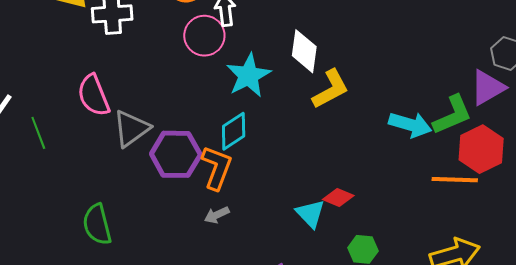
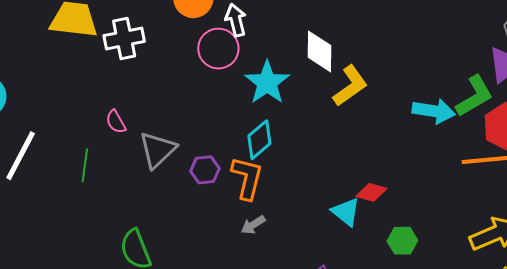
pink semicircle: (94, 95) -> (116, 122), size x0.6
green line: (38, 133) -> (85, 165), moved, turned 36
purple hexagon: (176, 154) -> (205, 170), size x0.6

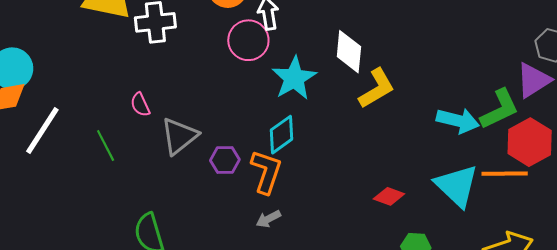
green line: (85, 165) -> (106, 145), turned -40
cyan triangle: (346, 212) -> (457, 186), moved, size x1.5

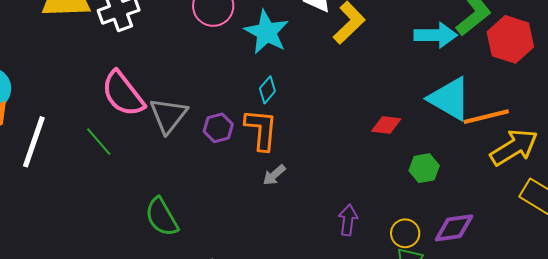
pink semicircle: (140, 105) -> (123, 94), size x2.0
cyan diamond: (282, 135) -> (267, 90), size x0.7
orange line: (505, 174) -> (486, 117), moved

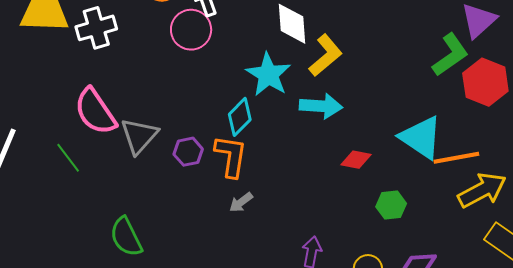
cyan star: (267, 32) -> (268, 75), moved
cyan arrow: (436, 35) -> (321, 106), moved
cyan diamond: (267, 90) -> (240, 117), size x1.4

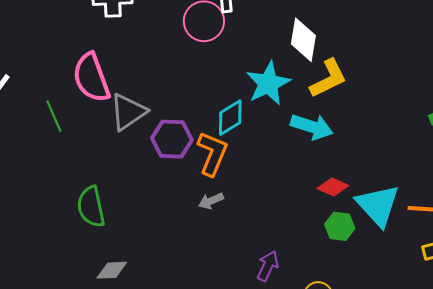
cyan triangle: (421, 137) -> (378, 205), moved
purple hexagon: (188, 152) -> (172, 139), size x1.4
green hexagon: (391, 205) -> (340, 226), moved

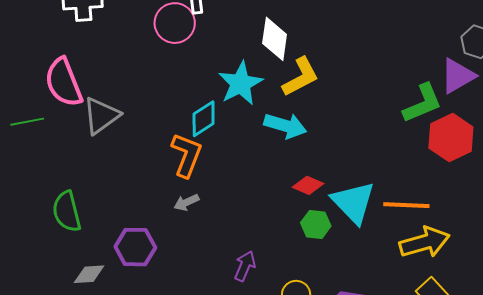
green line: (54, 116) -> (27, 122), turned -76
purple hexagon: (172, 139) -> (135, 247), moved

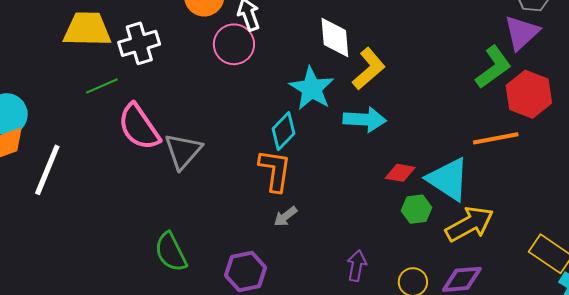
green line: (27, 122) -> (102, 86), moved
orange line: (406, 205) -> (496, 138), moved
yellow arrow: (424, 242) -> (470, 224), moved

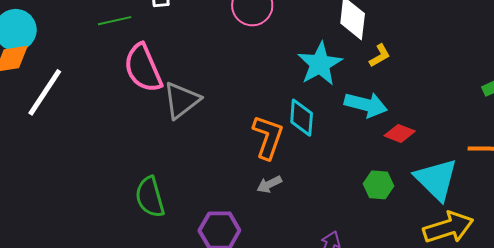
yellow L-shape: (369, 69) -> (380, 56), size x0.6
cyan diamond: (283, 131) -> (302, 118), moved, turned -51
red diamond: (400, 173) -> (400, 133), moved
green hexagon: (416, 209) -> (379, 185), moved

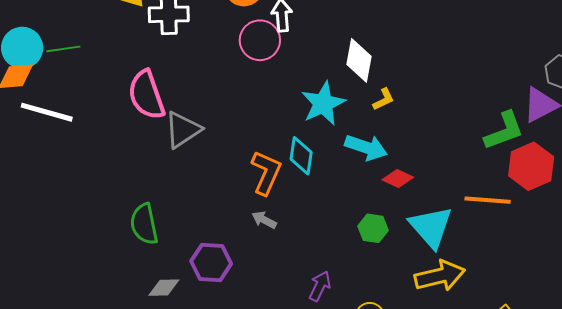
green line: (115, 21) -> (63, 49), moved
white line: (45, 92) -> (47, 112), turned 68
gray arrow: (269, 184) -> (264, 220), turned 50

